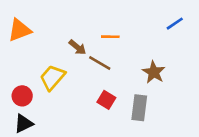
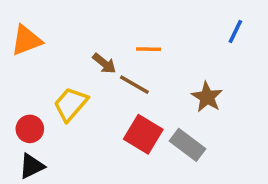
blue line: (175, 24) -> (235, 31), turned -30
red square: (106, 100) -> (143, 134), size x1.5
gray rectangle: (139, 108) -> (188, 145), turned -60

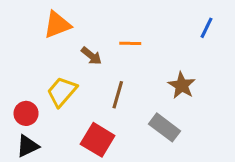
orange triangle: (26, 40) -> (57, 25), moved
brown line: (134, 85) -> (118, 95), moved, turned 76
red square: (143, 134) -> (98, 140), moved

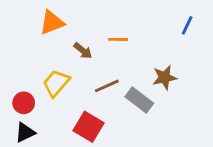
brown star: (182, 85) -> (165, 77), turned 30
brown line: (118, 95) -> (107, 86), turned 50
gray rectangle: (165, 127) -> (139, 100), moved

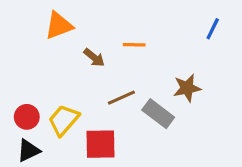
yellow trapezoid: (56, 83) -> (64, 120), moved
red square: (88, 127) -> (100, 144), turned -32

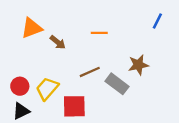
orange triangle: (59, 26) -> (32, 28), moved
brown arrow: (94, 58) -> (58, 42), moved

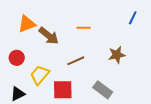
brown arrow: (58, 42) -> (49, 36), size x1.5
gray rectangle: (117, 84) -> (103, 90), moved
red circle: (20, 86) -> (17, 58), moved

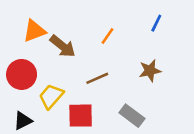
blue line: (133, 18) -> (156, 23), moved
orange line: (84, 28) -> (108, 36), turned -56
red circle: (17, 58) -> (22, 74), size x1.5

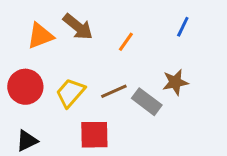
brown arrow: (63, 46) -> (78, 27), moved
yellow trapezoid: (51, 96) -> (70, 93), moved
gray rectangle: (132, 116) -> (147, 102), moved

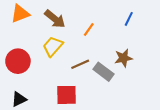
orange triangle: (40, 36) -> (20, 14), moved
yellow trapezoid: (70, 93) -> (53, 46), moved

